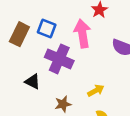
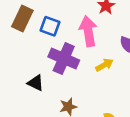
brown rectangle: (19, 34) -> (22, 18), moved
yellow arrow: (96, 91) -> (104, 65), moved

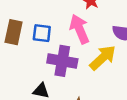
yellow arrow: (104, 65) -> (103, 58), size x1.6

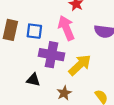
yellow arrow: (103, 58) -> (80, 65), moved

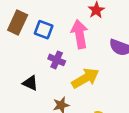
purple cross: (52, 55) -> (57, 60), size x0.6

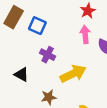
pink arrow: (80, 34) -> (85, 34), moved, size x0.7

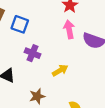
yellow arrow: (73, 74) -> (60, 70), size x0.6

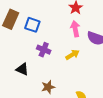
yellow arrow: (60, 70) -> (72, 55), moved

